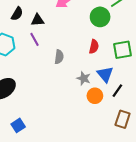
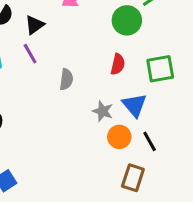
black triangle: (38, 20) -> (35, 25), turned -32
black line: (117, 91) -> (150, 141), moved, turned -64
brown rectangle: (123, 119) -> (133, 178), moved

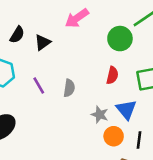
purple line: (30, 54) -> (39, 85), moved
black line: (150, 141) -> (139, 140), turned 36

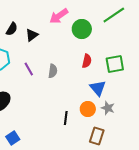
green circle: (120, 39) -> (82, 29), moved
gray star: (100, 115) -> (108, 108), moved
black line: (139, 140) -> (66, 118), moved

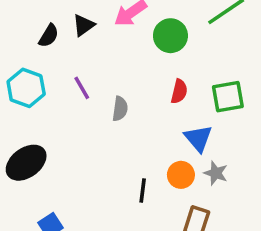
black triangle: (32, 35) -> (83, 25), moved
purple line: (29, 69) -> (82, 88), moved

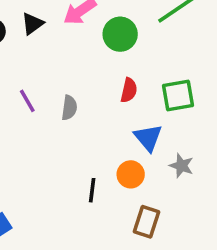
purple line: (82, 88) -> (27, 101), moved
gray star: (216, 173) -> (181, 166), moved

